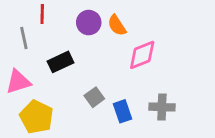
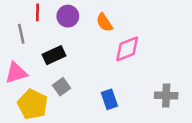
purple circle: (89, 23) -> (68, 16), moved
gray square: (94, 97) -> (62, 87), moved
gray cross: (162, 107) -> (166, 96), moved

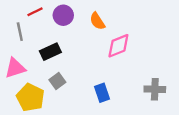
red line: (38, 12) -> (35, 12), turned 63

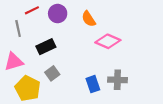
pink diamond: (118, 46) -> (108, 41), turned 45
gray cross: (155, 89) -> (117, 80), moved

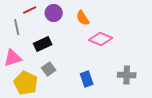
gray cross: (117, 80) -> (127, 75), moved

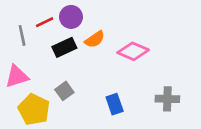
red line: (30, 10) -> (45, 22), moved
orange semicircle: (83, 18) -> (95, 39), moved, turned -91
black rectangle: (43, 44) -> (64, 47), moved

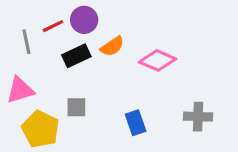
gray square: (64, 91) -> (76, 107), turned 36

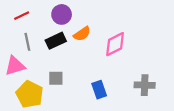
red line: (53, 26) -> (22, 16), moved
gray line: (26, 42) -> (27, 42), moved
pink diamond: (157, 60) -> (115, 44), turned -50

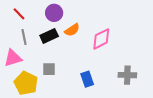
red line: (22, 16) -> (19, 14), turned 72

